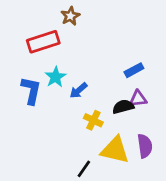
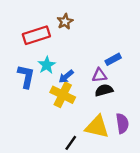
brown star: (70, 16) -> (65, 22), moved
purple triangle: (138, 99) -> (99, 75), moved
yellow cross: (93, 120) -> (63, 95), moved, size x1.5

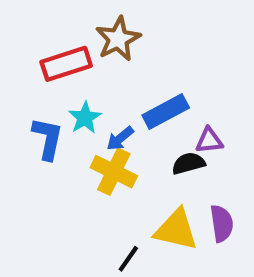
brown star: (65, 22) -> (118, 39), size x1.5
blue rectangle: (113, 59) -> (166, 112), moved, size x1.5
purple triangle: (99, 75) -> (209, 141), moved

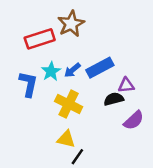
blue arrow: (120, 138) -> (72, 70), moved
purple semicircle: (222, 223) -> (134, 120), moved, turned 55
yellow triangle: (176, 230) -> (66, 139), moved, size x0.7

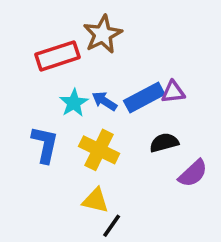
blue arrow: (72, 70) -> (104, 101), turned 72
blue L-shape: (28, 84) -> (45, 144), moved
purple triangle: (126, 85) -> (173, 92), moved

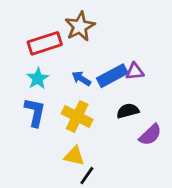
cyan star: (74, 103) -> (38, 78), moved

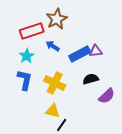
blue arrow: (81, 78) -> (53, 46), moved

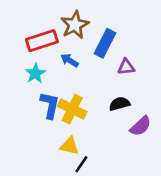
blue rectangle: (80, 54) -> (105, 43), moved, turned -35
blue L-shape: (25, 80) -> (50, 105), moved

